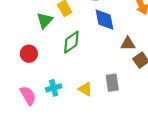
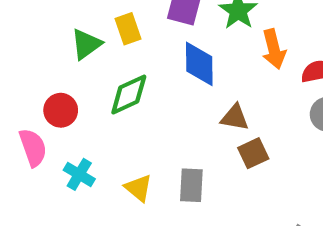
red circle: (29, 54) -> (61, 110), moved
cyan cross: (54, 88) -> (79, 174), turned 35
pink semicircle: (28, 95) -> (33, 148), moved

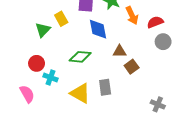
green diamond: (129, 95) -> (80, 57), moved, turned 40
pink semicircle: (33, 148) -> (27, 94), moved
cyan cross: (79, 174) -> (51, 78), moved
yellow triangle: (138, 188) -> (80, 93), size x1.5

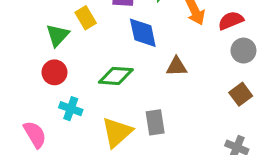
red circle: (37, 63) -> (54, 72), moved
brown square: (132, 67) -> (241, 94), moved
yellow triangle: (80, 93) -> (117, 132), turned 50

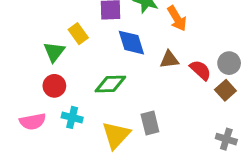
red semicircle: (231, 21) -> (200, 70), moved, turned 70
gray circle: (243, 51) -> (229, 63), moved
brown triangle: (177, 67) -> (169, 60), moved
pink semicircle: (35, 134) -> (33, 121), moved, turned 115

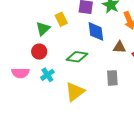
cyan cross: (72, 117) -> (47, 75), turned 32
gray rectangle: (150, 123) -> (112, 78), moved

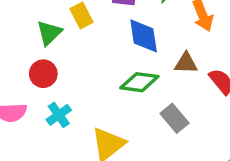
green diamond: (77, 57) -> (139, 82), moved
gray rectangle: (112, 78) -> (174, 118), turned -35

